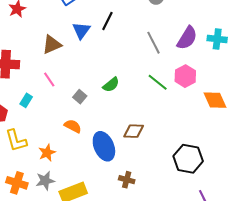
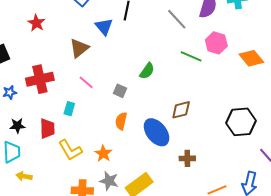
orange semicircle: (73, 126) -> (121, 121), turned -90
gray star: (45, 181) -> (109, 181), turned -30

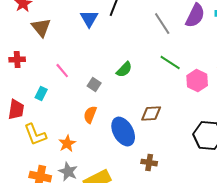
pink hexagon: (216, 43) -> (197, 81), moved
brown triangle: (79, 48) -> (41, 28), moved, turned -40
red cross: (40, 79) -> (17, 60), size x0.6

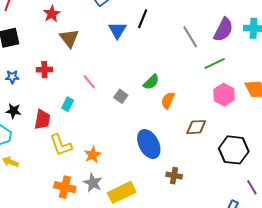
green line: (170, 63) -> (215, 63), moved, turned -60
brown diamond: (151, 114) -> (196, 127), moved
orange semicircle: (90, 115) -> (168, 100), moved

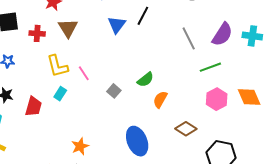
red cross: (44, 70) -> (37, 33), moved
brown diamond: (196, 127) -> (186, 129), turned 30
yellow L-shape: (61, 145) -> (57, 66), moved

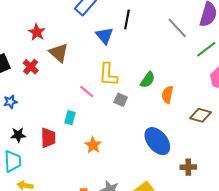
red cross: (37, 33) -> (31, 67), turned -35
yellow L-shape: (57, 66) -> (108, 75), moved, turned 35
orange star: (80, 146) -> (93, 145), moved

